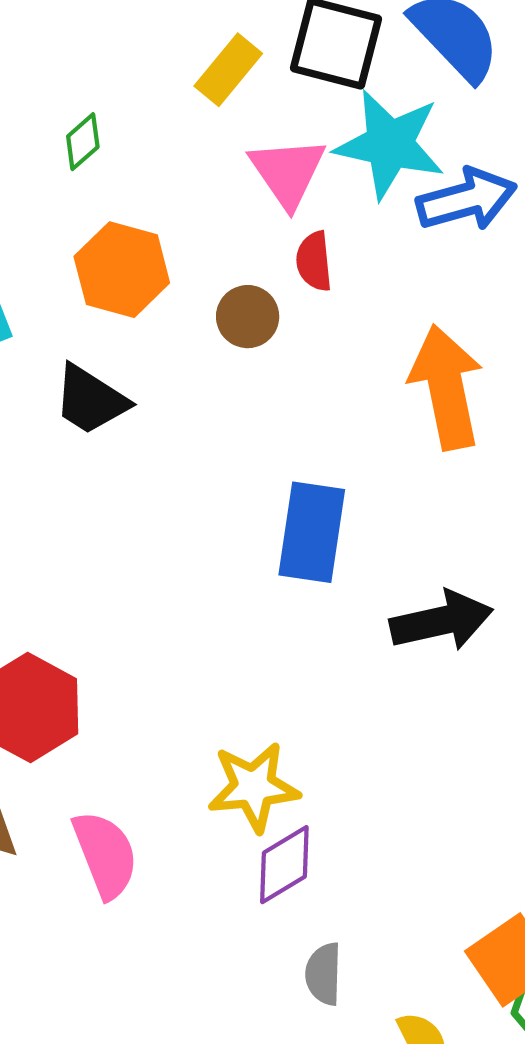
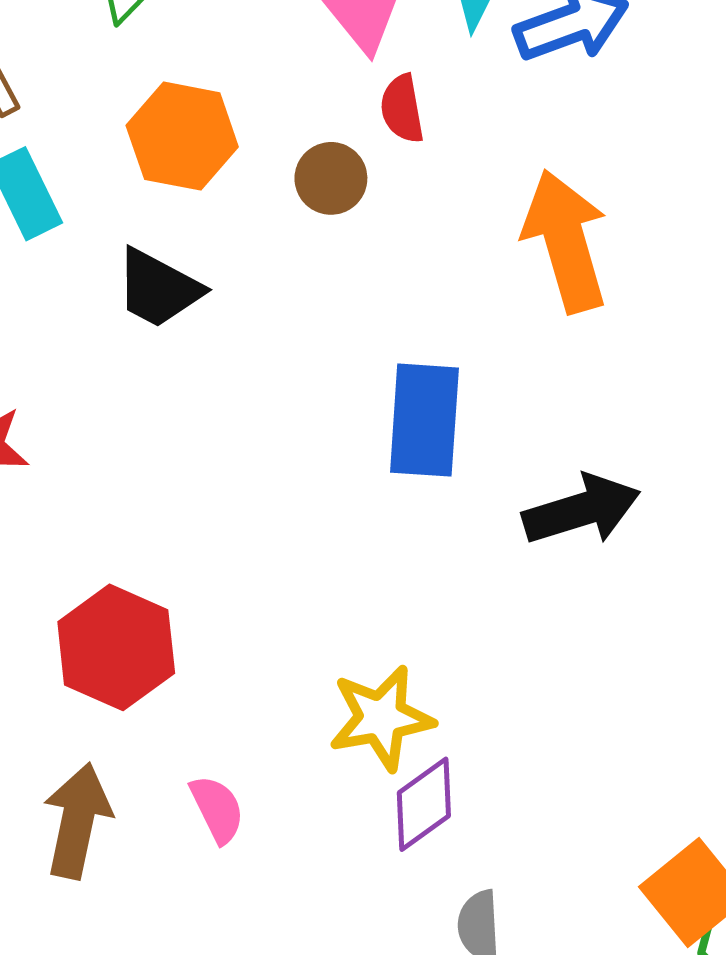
pink semicircle: (105, 854) -> (217, 809), size x0.7

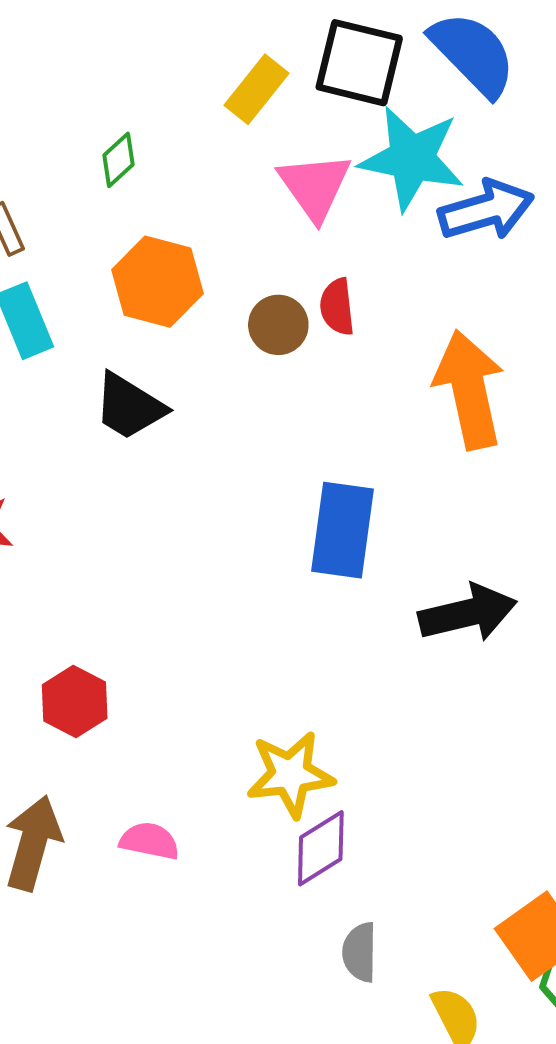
red semicircle: (402, 109) -> (337, 307), moved
red hexagon: (116, 647) -> (75, 701), size x0.7
pink semicircle: (217, 809) -> (149, 841), turned -56

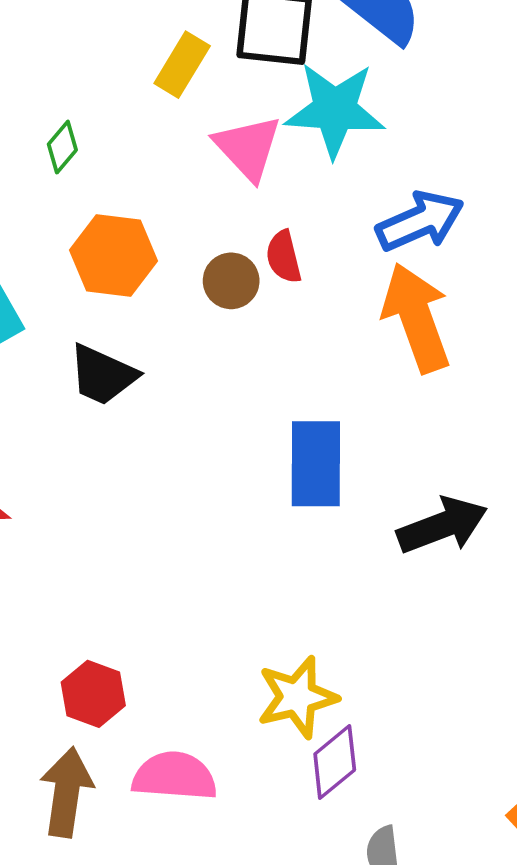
blue arrow: (486, 210) -> (420, 221), moved
red hexagon: (75, 701) -> (93, 694), moved
pink semicircle: (149, 841) -> (174, 776), size x1.5

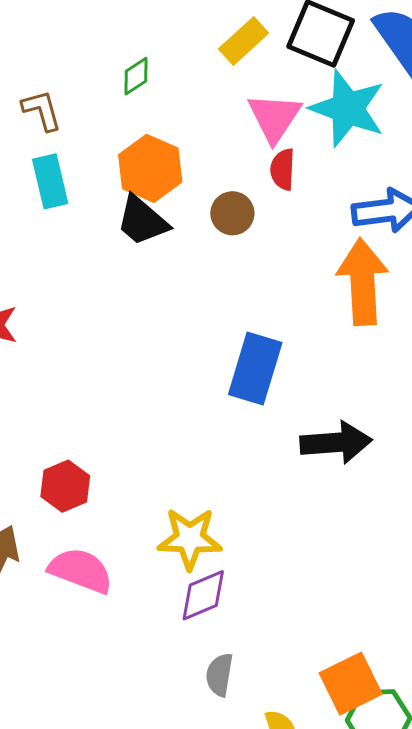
red semicircle: (284, 257) -> (283, 169), moved
black trapezoid: (103, 375) -> (142, 221), moved
red hexagon: (93, 694) -> (65, 486), moved

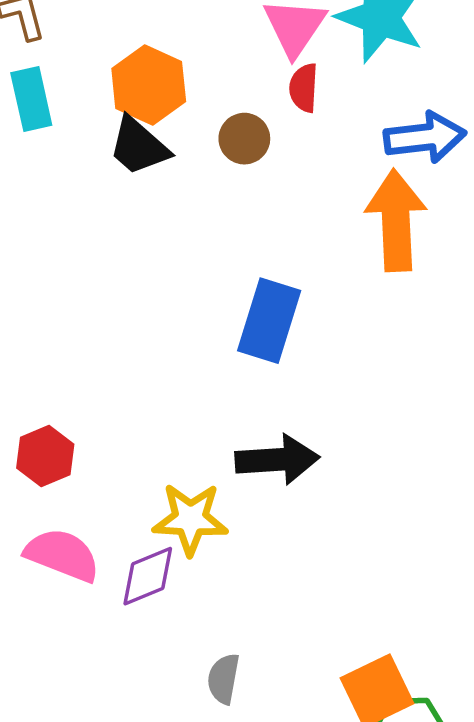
black arrow: (336, 443) -> (277, 460), moved
purple diamond: (203, 595) -> (148, 576), moved

